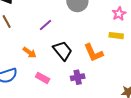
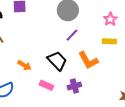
purple line: (46, 25) -> (72, 35), moved
pink rectangle: (43, 78) -> (46, 85), moved

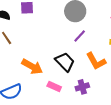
orange arrow: (24, 65) -> (32, 67), size x1.5

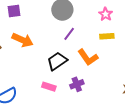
black trapezoid: (65, 62) -> (57, 61), turned -75
orange arrow: (32, 67) -> (23, 40), moved

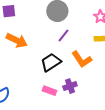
pink rectangle: (49, 87) -> (49, 91), moved

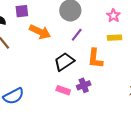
orange arrow: (17, 40) -> (40, 32), moved
orange L-shape: (82, 59) -> (95, 58), turned 40

